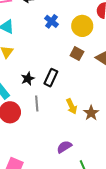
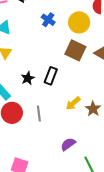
brown square: (77, 54) -> (75, 50), size x1.5
gray line: (37, 103) -> (39, 113), moved
yellow arrow: (72, 106) -> (73, 103), turned 77

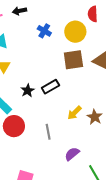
brown square: (75, 50) -> (73, 60), turned -30
black rectangle: (51, 76) -> (50, 87), turned 42
gray line: (39, 113) -> (48, 132), moved

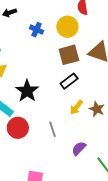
black rectangle: (50, 87) -> (69, 81), moved
black star: (28, 91) -> (27, 91), size x1.6

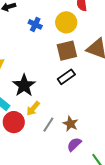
yellow arrow: (76, 107) -> (33, 108), moved
brown star: (97, 109) -> (70, 124), moved
gray line: (52, 129) -> (48, 125), turned 49

